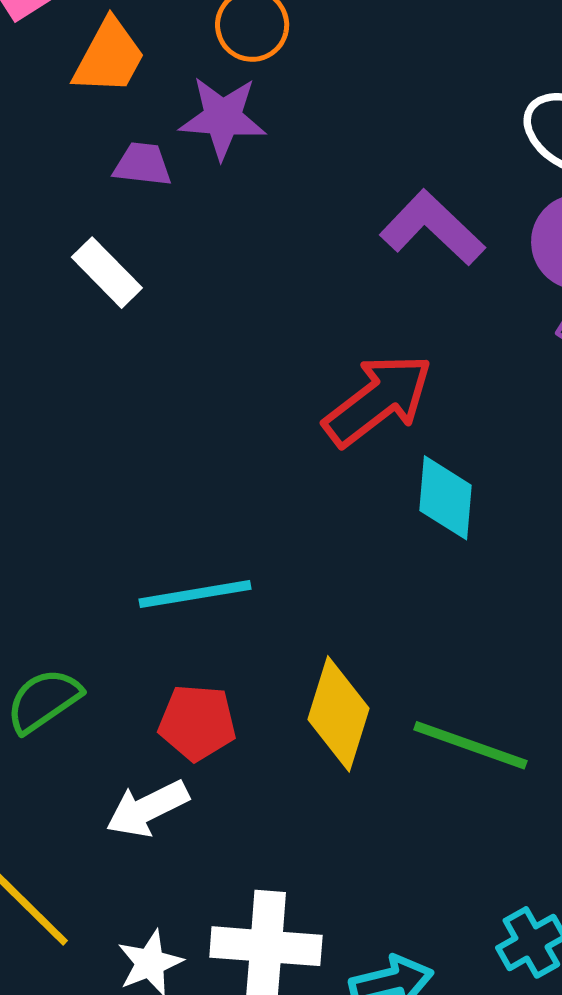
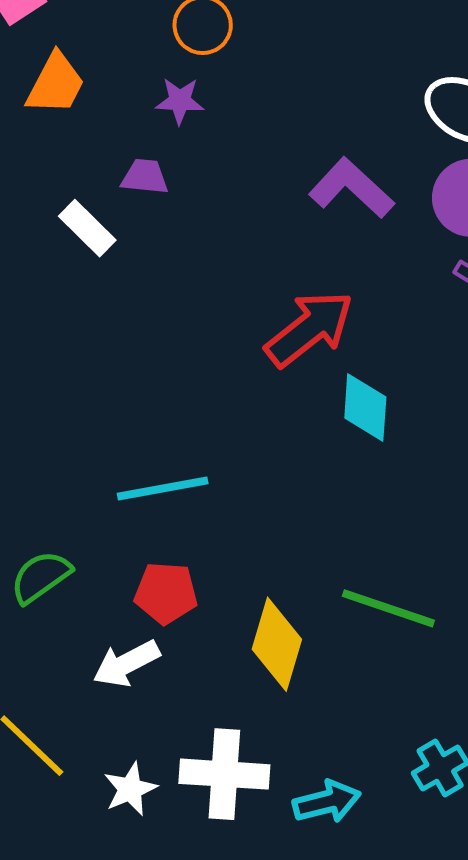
orange trapezoid: (109, 57) -> (56, 84), moved
purple star: (223, 118) -> (180, 101), size x0.7
purple trapezoid: (142, 164) -> (145, 177), moved
yellow diamond: (339, 714) -> (277, 644), moved

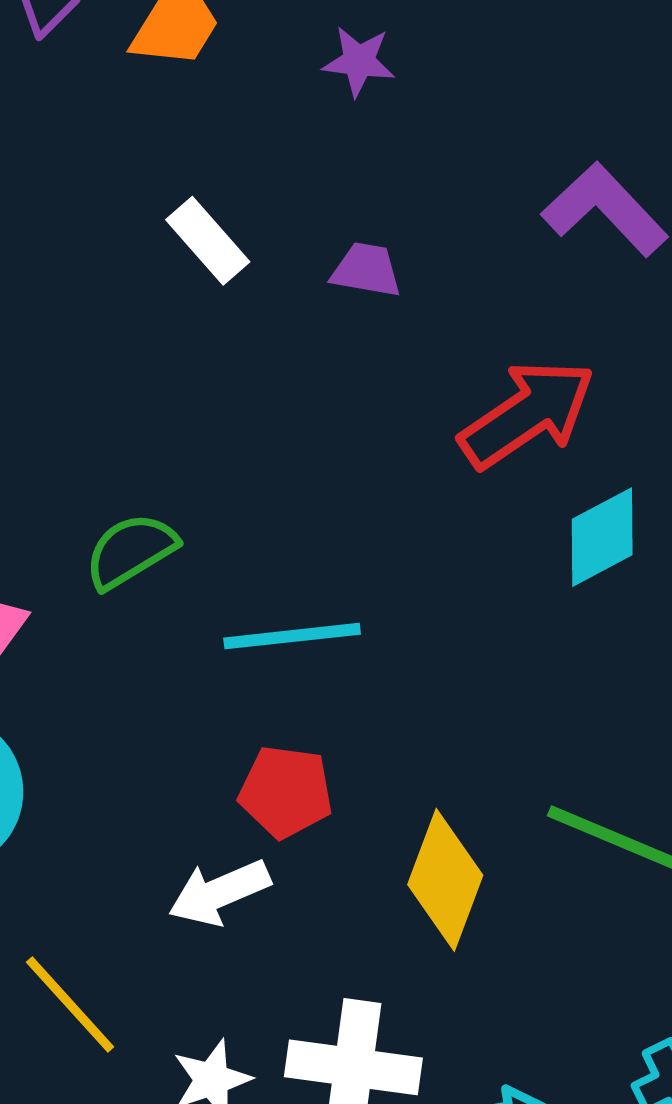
purple trapezoid: (145, 177) -> (366, 270), moved
cyan diamond: (365, 407) -> (602, 537), turned 54
green semicircle: (41, 577) -> (131, 551), moved

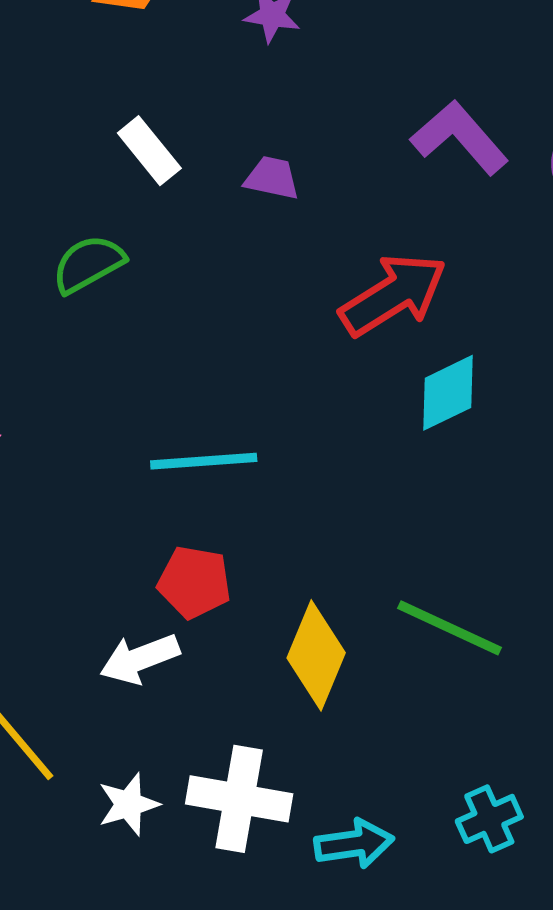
green semicircle: (131, 551) -> (88, 264), moved

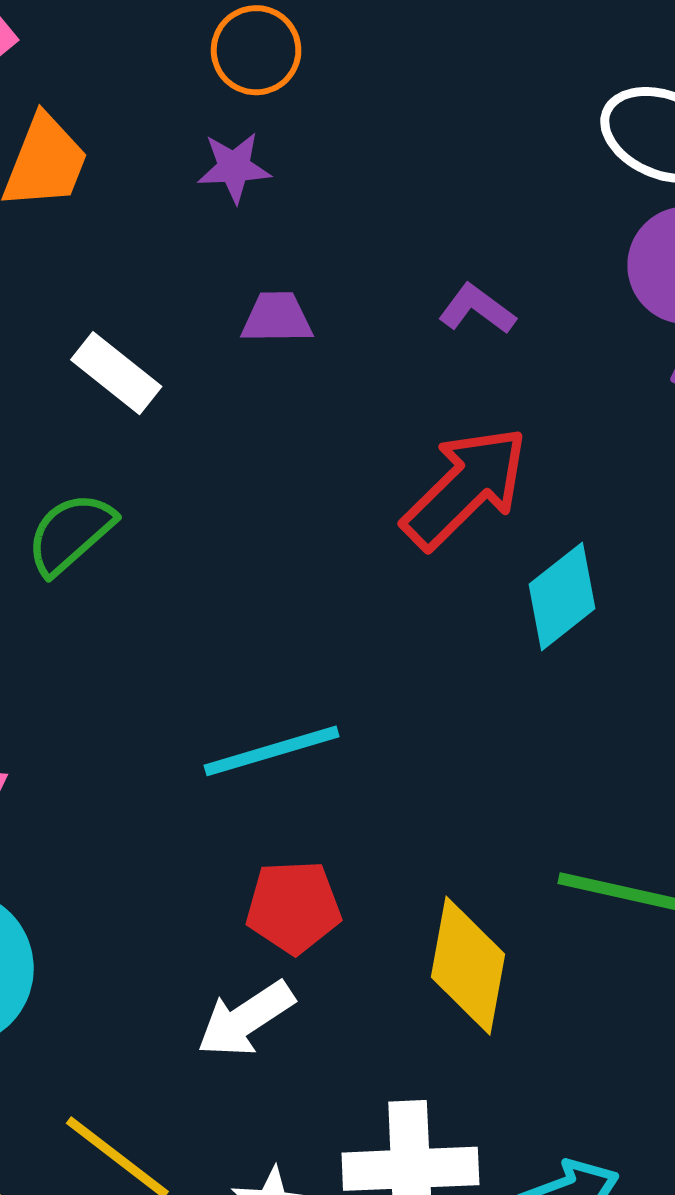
purple L-shape: (460, 138) -> (477, 309), moved, size x0.6
purple trapezoid: (272, 178) -> (277, 318), moved

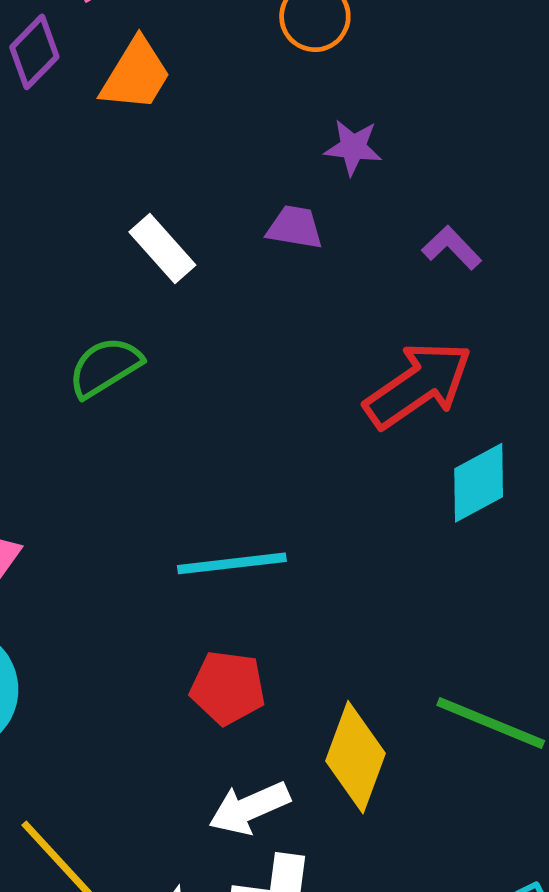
purple star: (234, 167) -> (353, 147), moved
white arrow: (246, 1019) -> (249, 808), moved

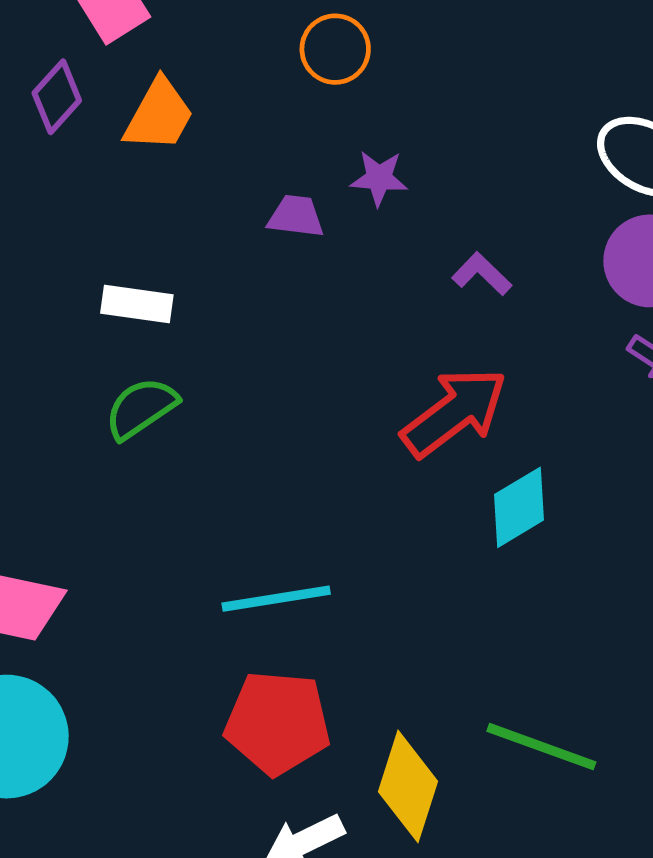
purple trapezoid: (295, 227) -> (296, 216), moved
white rectangle: (162, 249) -> (137, 304), moved, turned -38
red pentagon: (228, 688) -> (277, 723), size x1.4

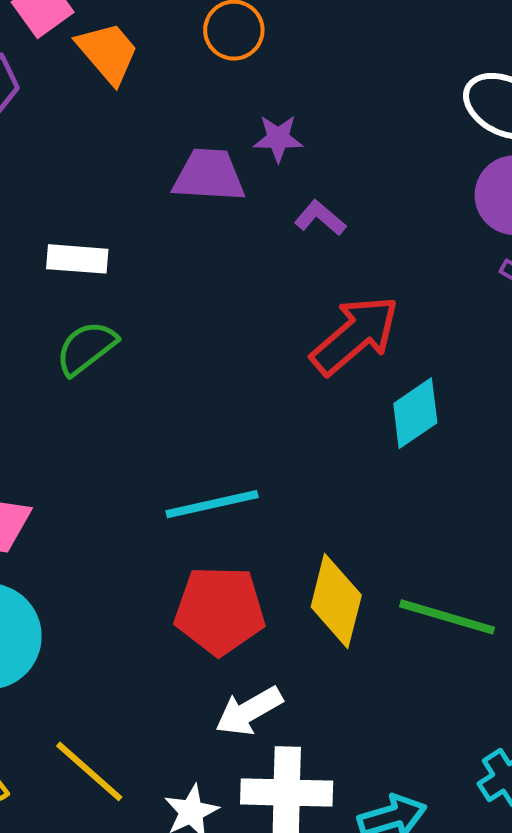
orange trapezoid: (159, 115) -> (108, 53), moved, turned -66
purple trapezoid: (296, 216) -> (209, 175), size x1.5
purple L-shape: (482, 274) -> (320, 218), moved
yellow diamond: (408, 786) -> (336, 601), moved

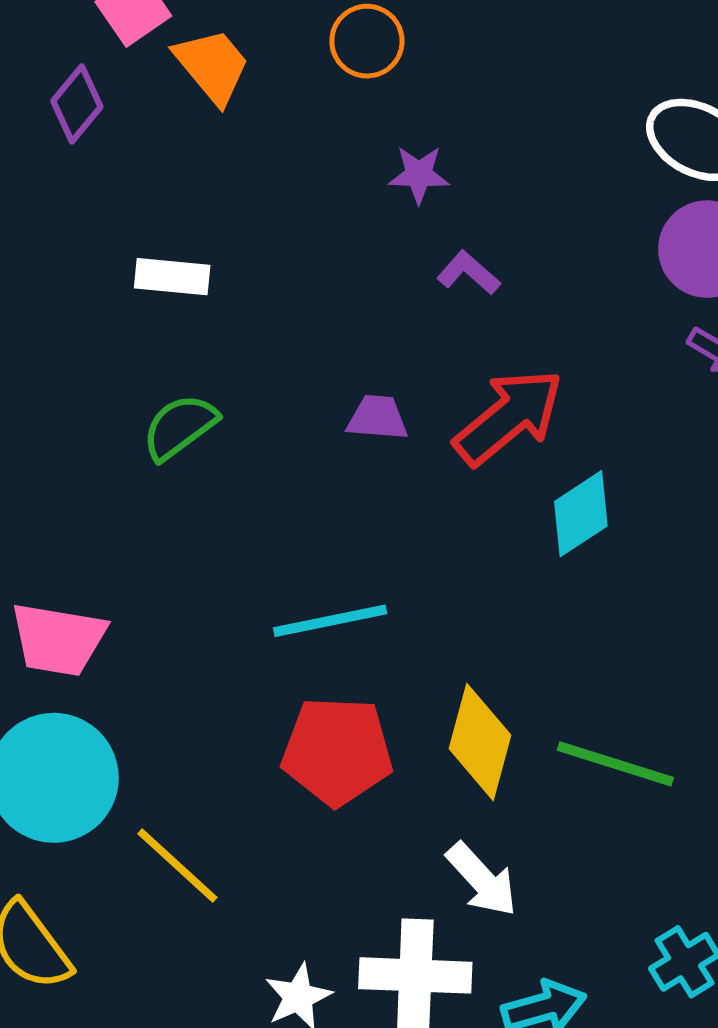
purple trapezoid: (209, 175) -> (377, 418), moved, size x0.7
white rectangle: (77, 259) -> (172, 277), moved
white arrow: (249, 711) -> (482, 880), moved, turned -104
yellow line: (89, 771) -> (177, 866), moved

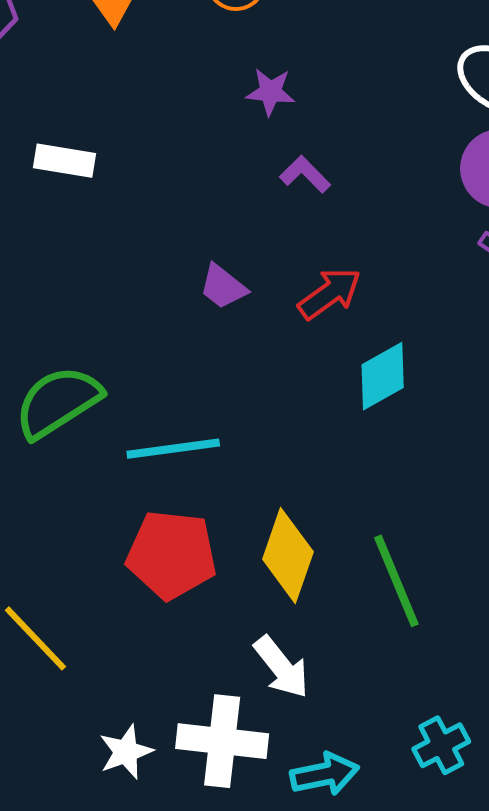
red arrow: (509, 417) -> (330, 294), size x0.7
purple trapezoid: (377, 418) -> (223, 287), turned -150
green semicircle: (180, 427) -> (58, 402), moved, size x1.4
green line: (615, 764) -> (396, 581), turned 46

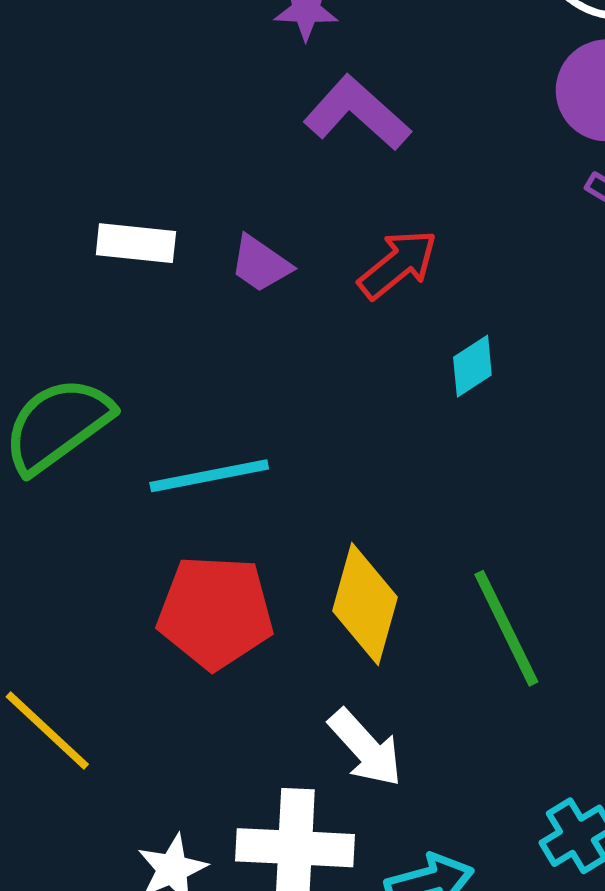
white rectangle: (65, 161) -> (136, 243), moved
purple L-shape: (305, 174) -> (357, 113), size x1.6
cyan diamond: (383, 376) -> (472, 366), size x0.7

